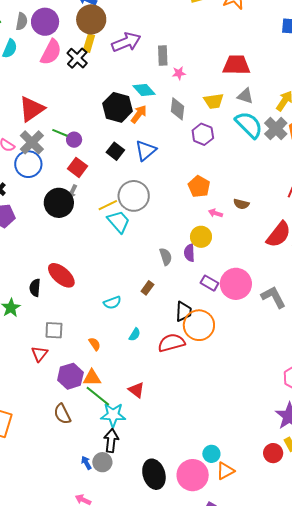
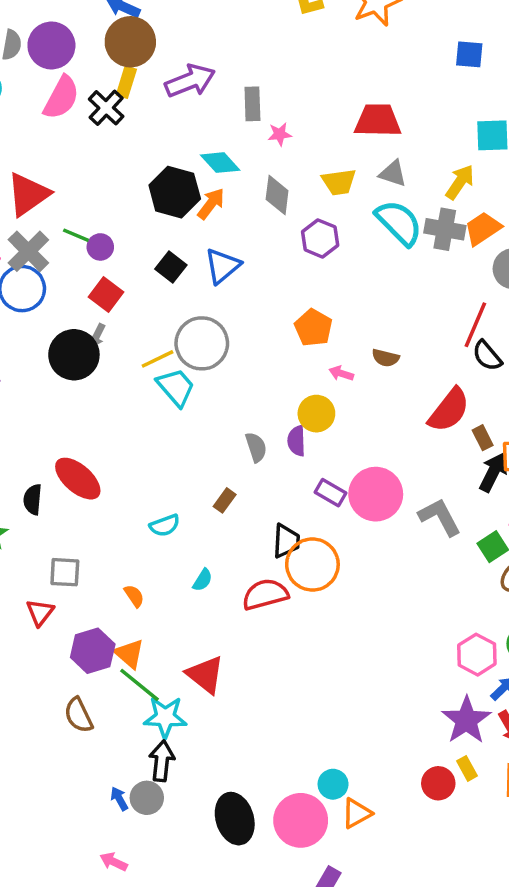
gray cross: (276, 129) -> (445, 229), turned -35
orange triangle: (92, 378) -> (129, 654), turned 42
red triangle: (136, 390) -> (205, 675), size x1.4

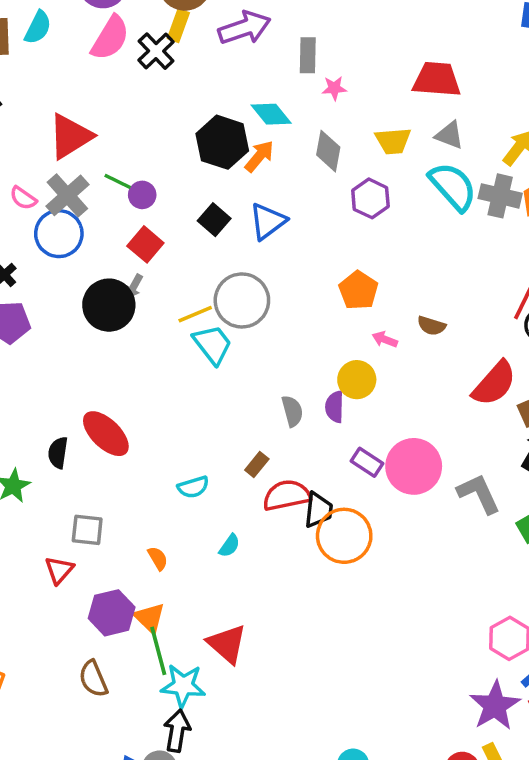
red semicircle: (265, 594) -> (287, 495), moved
green line: (139, 685) -> (158, 651), turned 33

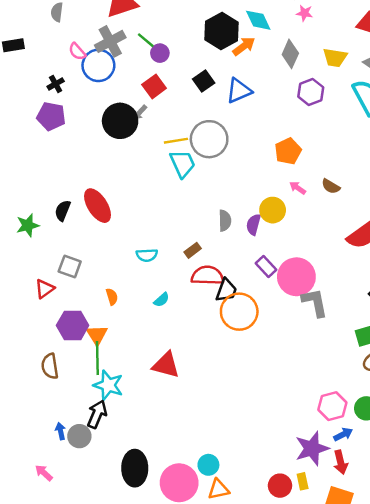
pink semicircle: (23, 198) -> (77, 52), moved
gray L-shape: (479, 494) -> (315, 302), moved
red triangle: (227, 644) -> (166, 365), moved, turned -40

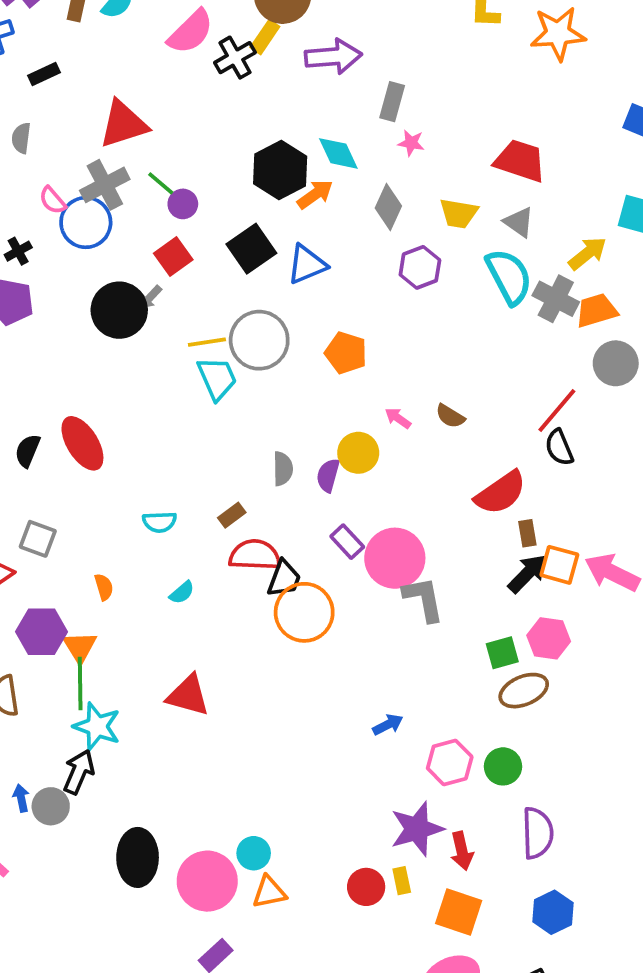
black square: (204, 81) -> (251, 249), size x1.4
orange pentagon: (288, 151) -> (346, 353), moved, turned -30
blue arrow: (343, 434) -> (388, 725), moved

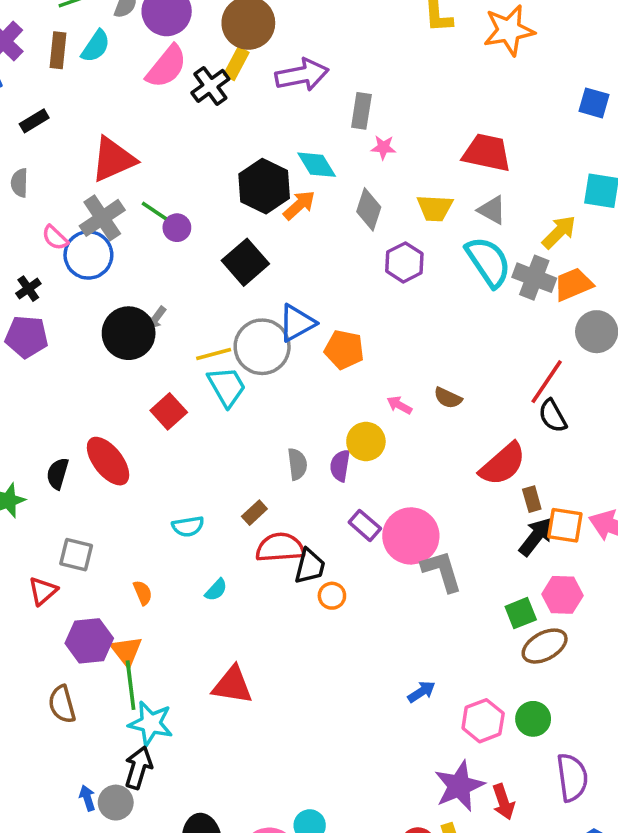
red square: (173, 256) -> (169, 411), moved
blue triangle: (307, 264) -> (297, 323), moved
orange circle: (304, 612) -> (332, 596), size x0.5

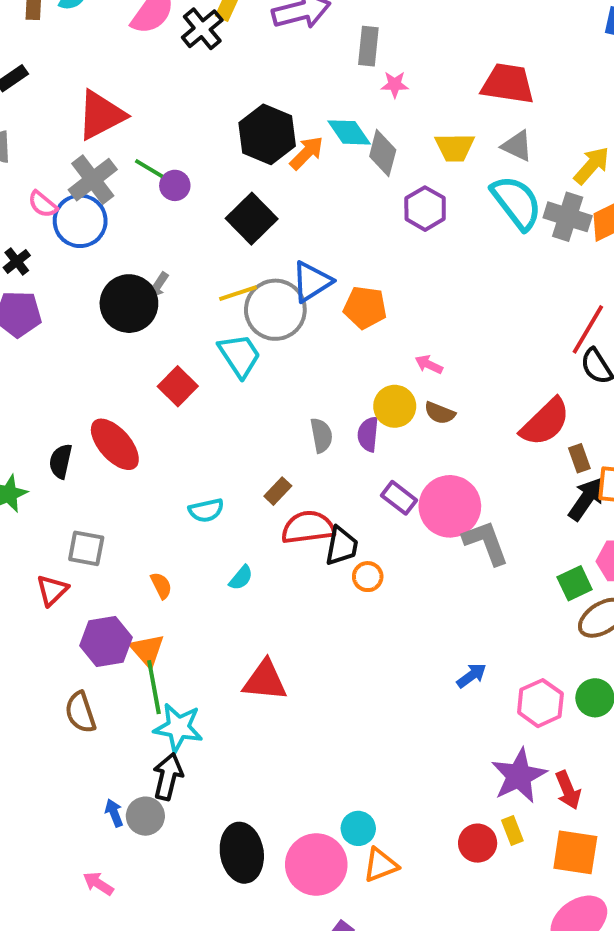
cyan diamond: (317, 165) -> (349, 132), moved
yellow line: (214, 354) -> (238, 293), moved
brown semicircle: (448, 398) -> (440, 413), moved

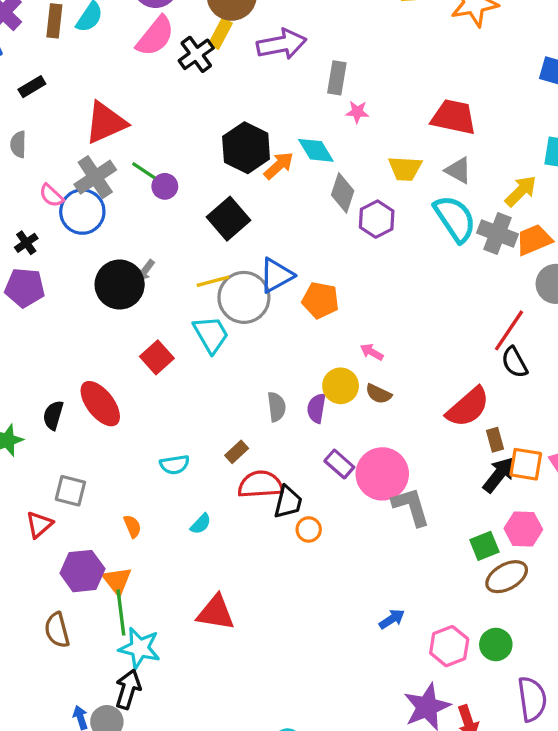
gray diamond: (383, 153) -> (343, 193), moved

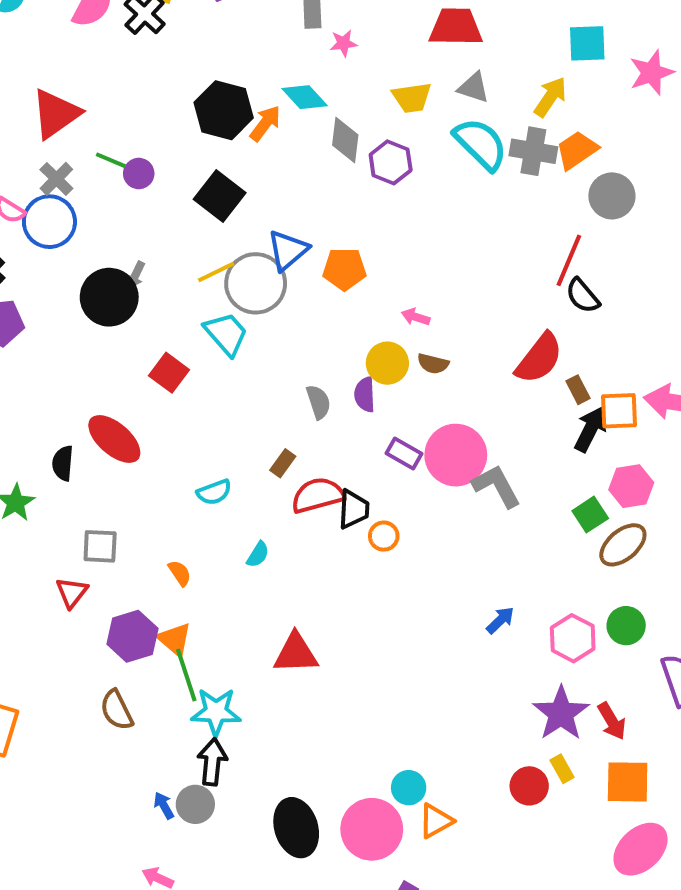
gray cross: (95, 177) -> (56, 179), size x0.7

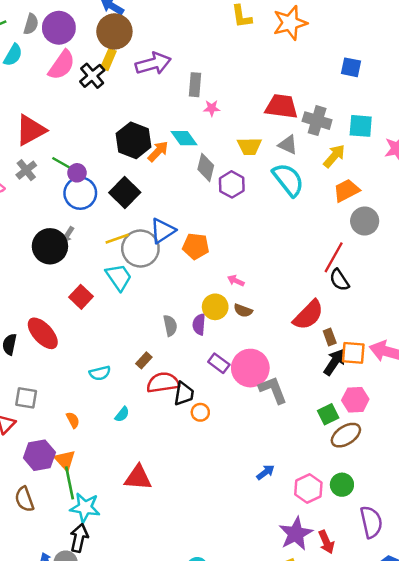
gray cross: (533, 151) -> (317, 121), moved
blue circle: (49, 222) -> (80, 193), moved

